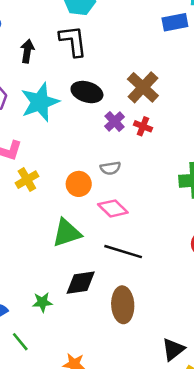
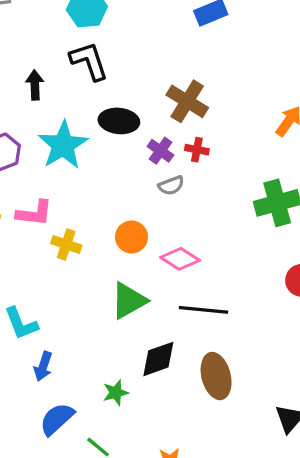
gray semicircle: (110, 168) -> (171, 185), moved
yellow cross: (27, 180) -> (66, 244), turned -30

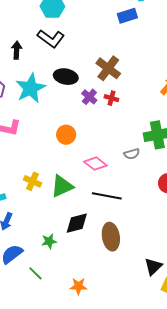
black L-shape: (89, 61) -> (51, 39), turned 140
gray semicircle: (171, 185) -> (132, 154), moved
orange circle: (131, 237) -> (66, 135), moved
yellow cross: (66, 244) -> (32, 181), moved

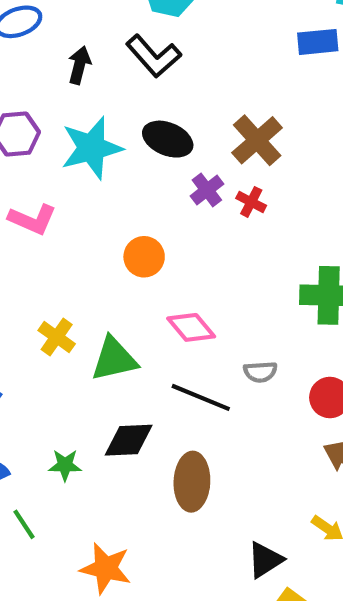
gray semicircle: (132, 154) -> (260, 372), moved
orange star: (78, 286) -> (106, 568), size x1.4

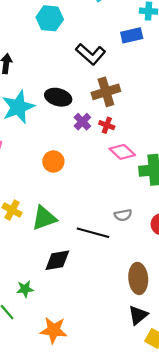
black L-shape: (154, 56) -> (91, 54), moved
brown cross: (257, 140) -> (106, 92), turned 32
pink diamond: (191, 327) -> (122, 152), moved
green star: (65, 465) -> (25, 289), moved
brown ellipse: (192, 482) -> (138, 278), moved

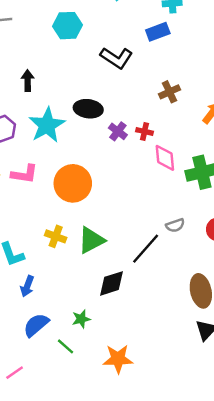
brown cross: (106, 92) -> (169, 92), moved, size x0.7
pink diamond: (122, 152) -> (165, 158), turned 50
orange circle: (53, 161) -> (73, 183), moved, size x1.6
black line: (93, 233) -> (146, 249), turned -56

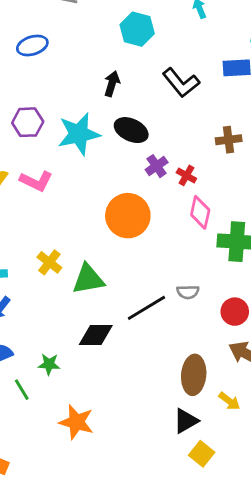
black arrow: (28, 81) -> (112, 84), moved
orange circle: (73, 183) -> (128, 216), moved

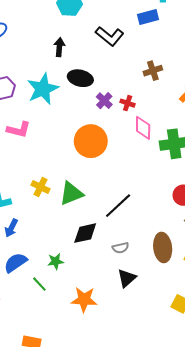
gray semicircle: (188, 292) -> (120, 248), moved
black triangle: (186, 421) -> (127, 278), moved

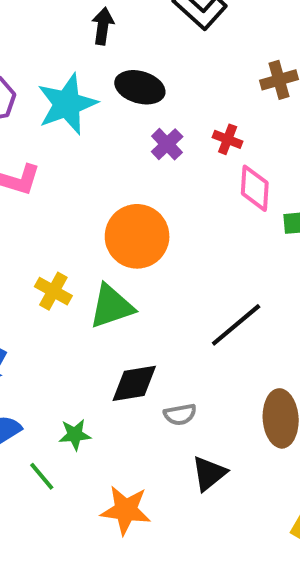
purple cross: (104, 101) -> (167, 144), moved
orange circle: (91, 141) -> (137, 236), moved
black line: (118, 206) -> (236, 325), moved
gray semicircle: (120, 248) -> (180, 414), moved

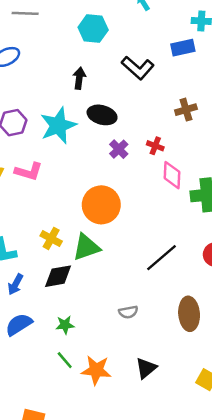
black diamond: (134, 383) -> (58, 276), moved
black triangle: (209, 473) -> (146, 368), moved
green line: (42, 476) -> (65, 360), moved

